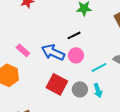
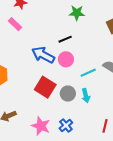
pink rectangle: (23, 50) -> (15, 24), moved

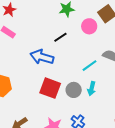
pink circle: (66, 59) -> (89, 26), moved
cyan arrow: (86, 96) -> (92, 89), turned 40

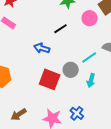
blue arrow: (42, 57) -> (42, 48), size x0.7
gray circle: (74, 90) -> (71, 70), moved

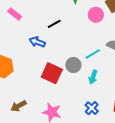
black line: (61, 29) -> (54, 24), moved
blue arrow: (42, 48) -> (37, 42), moved
blue cross: (77, 113) -> (92, 108), moved

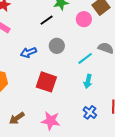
black line: (54, 24) -> (47, 20), moved
blue arrow: (37, 42) -> (28, 52), turned -35
gray circle: (73, 65) -> (57, 46), moved

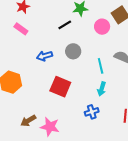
cyan line: (85, 58) -> (101, 66), turned -70
blue cross: (90, 112) -> (92, 112), moved, turned 32
pink star: (51, 121) -> (50, 127), moved

